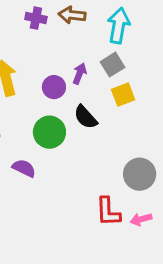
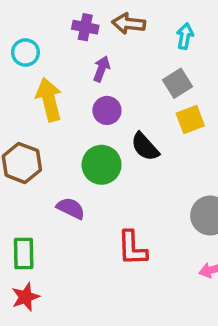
cyan arrow: (119, 26) -> (185, 36), size x0.6
purple arrow: (80, 74) -> (102, 69), moved
red L-shape: (108, 212) -> (132, 248), moved

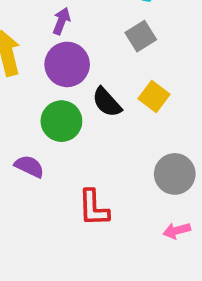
purple circle: (107, 110) -> (67, 64), size x1.5
yellow square: (190, 120) -> (154, 97), moved, turned -32

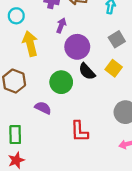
gray square: (141, 36) -> (117, 39), moved
purple circle: (67, 64) -> (77, 47), moved

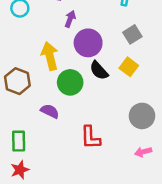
yellow arrow: (30, 44) -> (50, 56), moved

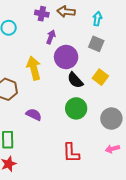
gray square: (132, 34) -> (96, 44), moved, turned -35
green circle: (70, 82) -> (76, 108), moved
red L-shape: (90, 137) -> (71, 153), moved

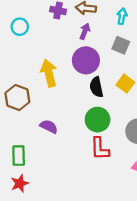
purple arrow: (51, 37) -> (85, 31), moved
black semicircle: (75, 80) -> (96, 87), turned 30
red L-shape: (71, 153) -> (100, 149), moved

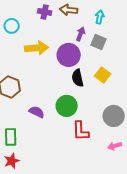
purple arrow: (85, 31) -> (81, 34), moved
yellow arrow: (49, 73) -> (37, 48), moved, turned 100
green circle: (98, 120) -> (67, 106), moved

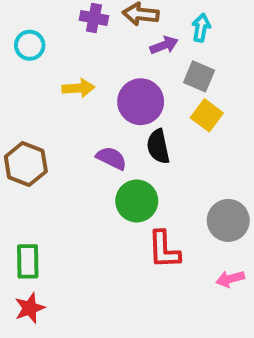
purple arrow: (81, 34) -> (164, 45), moved, turned 48
yellow arrow: (37, 48) -> (78, 88), size x0.7
yellow square: (103, 75) -> (207, 115), moved
purple semicircle: (37, 112) -> (111, 158), moved

